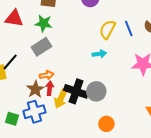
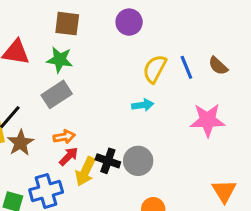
red arrow: (50, 88) -> (69, 156), turned 40
brown star: (35, 89) -> (20, 143), moved
black cross: (76, 91) -> (108, 161), size x0.7

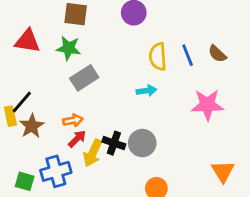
yellow semicircle: (155, 69) -> (158, 57), turned -32
gray rectangle: (57, 94) -> (84, 78), moved

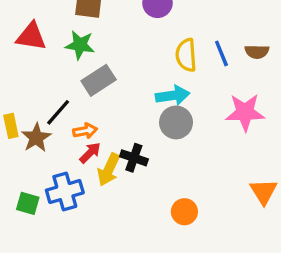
brown semicircle: (217, 54) -> (257, 52), turned -42
cyan arrow: (146, 91) -> (173, 95), size x1.4
black line: (22, 102) -> (58, 112), moved
gray circle: (142, 143) -> (176, 122), moved

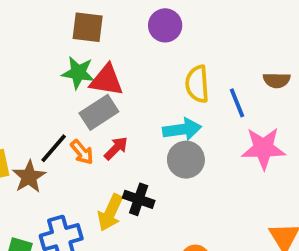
red triangle: (31, 37) -> (107, 80), moved
blue line: (221, 53) -> (237, 103), moved
orange arrow: (85, 131) -> (82, 152), moved, turned 60
red arrow: (90, 153) -> (116, 148), moved

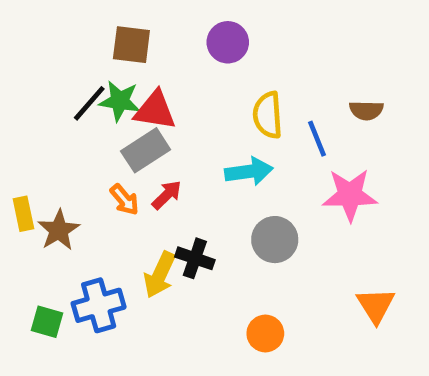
black line: (54, 148) -> (89, 103), moved
gray circle: (186, 160) -> (275, 240), moved

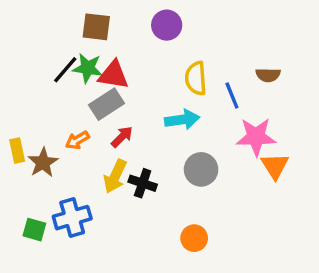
orange arrow: (124, 200) -> (77, 140), moved, turned 100
yellow arrow: (160, 275) -> (115, 176), moved
orange triangle: (376, 305) -> (275, 166), moved

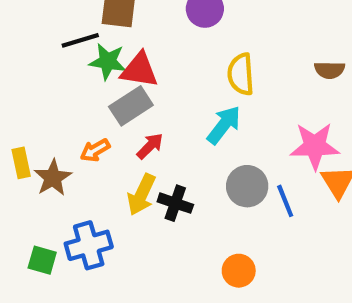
black line: (65, 70) -> (80, 40), moved, turned 32
blue line: (232, 96) -> (285, 201), moved
cyan arrow: (182, 120) -> (224, 125), turned -44

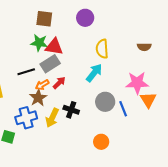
black line: (80, 40) -> (26, 72), moved
orange arrow: (95, 150) -> (42, 85), moved
brown star: (53, 178) -> (38, 98), moved
yellow arrow: (142, 195) -> (52, 118), moved
blue cross: (89, 245) -> (26, 118), moved

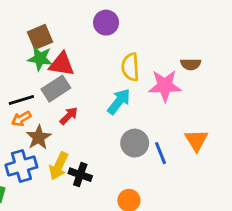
brown square: (44, 19) -> (40, 37), moved, turned -30
pink star: (137, 83) -> (165, 86), moved
orange arrow: (42, 85) -> (21, 119), moved
black cross: (71, 110) -> (80, 175), moved

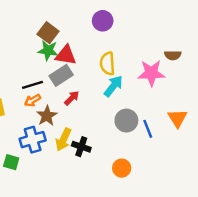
brown square: (40, 37) -> (48, 33), turned -30
yellow semicircle: (130, 67) -> (107, 64), moved

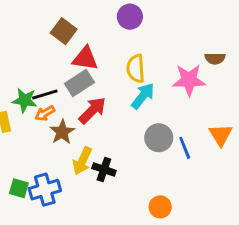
green star: (48, 50) -> (25, 100), moved
red arrow: (72, 98) -> (92, 110), size x1.5
blue cross: (33, 140) -> (45, 190), moved
orange circle: (122, 168) -> (160, 207), moved

